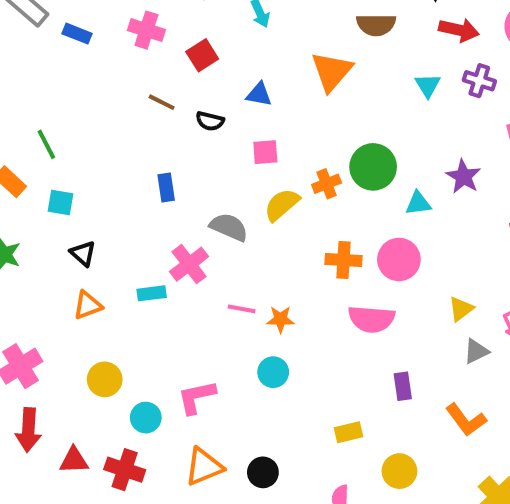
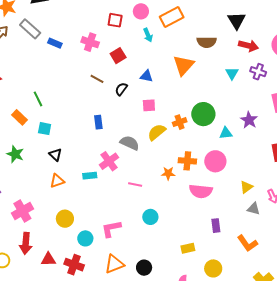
black semicircle: (210, 121) -> (121, 89), turned 112
orange star: (280, 319) -> (168, 173), moved
gray triangle: (476, 351) -> (253, 209), turned 40

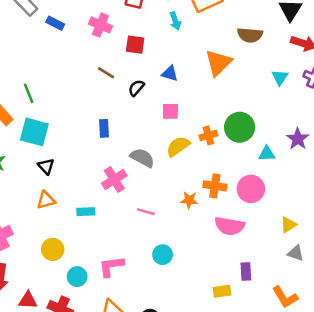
red square: (118, 56) -> (135, 45), turned 35
cyan square: (45, 129) -> (34, 132), size x1.6
cyan rectangle: (90, 176) -> (86, 212), moved
yellow rectangle: (188, 248) -> (222, 291), moved

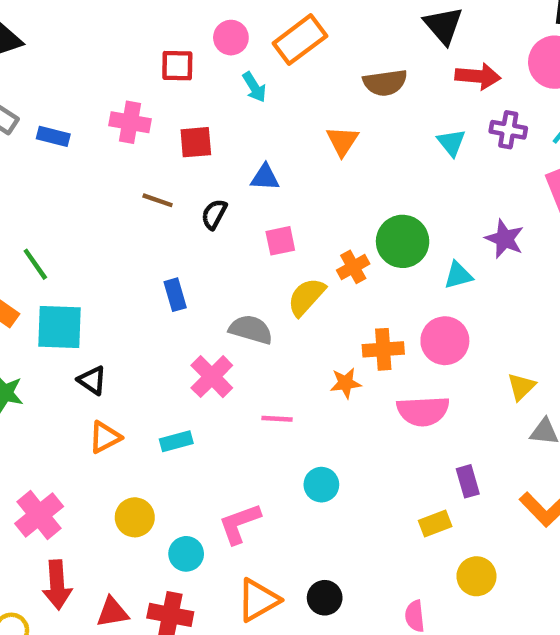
orange triangle: (218, 63) -> (342, 141), size x0.7

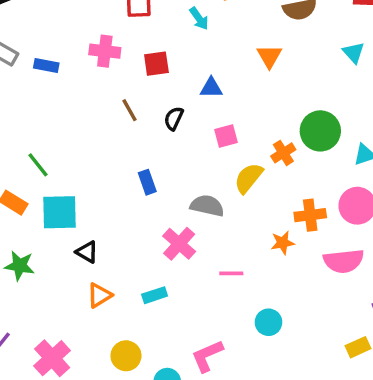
brown line: (158, 200) -> (129, 110), turned 45

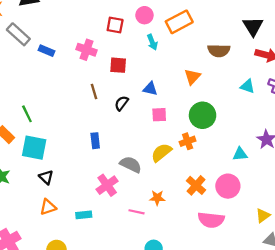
cyan triangle: (354, 53) -> (247, 86), turned -42
green circle: (320, 131) -> (203, 115), moved
pink square: (226, 136) -> (159, 115), moved
orange cross: (310, 215) -> (196, 185), turned 36
orange star: (283, 243) -> (157, 198), moved

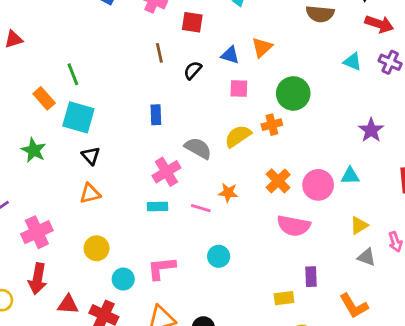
orange triangle: (192, 77) -> (262, 47), moved
cyan triangle: (240, 154) -> (350, 176), moved
cyan rectangle: (84, 215) -> (157, 207), moved

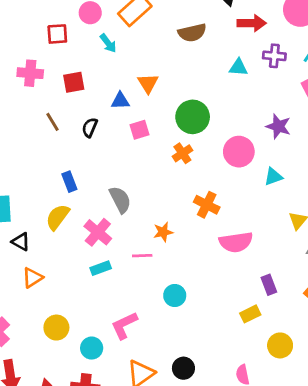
yellow semicircle: (238, 136) -> (58, 217), moved
gray semicircle: (198, 148) -> (120, 200), turned 52
pink circle: (318, 185) -> (239, 152), moved

